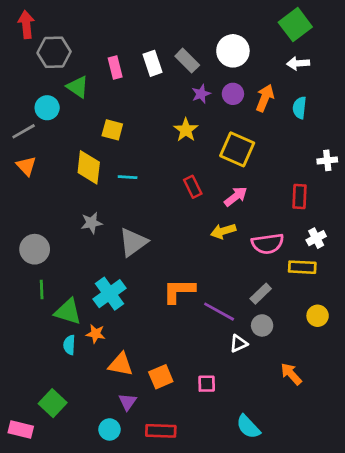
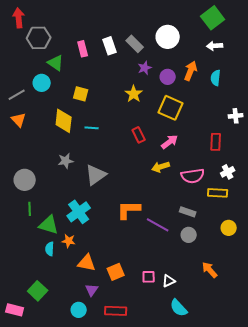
purple circle: (233, 94) -> (168, 77), moved
cyan circle: (47, 108) -> (42, 83), moved
gray rectangle: (261, 294) -> (188, 212), turned 63
white triangle: (238, 343) -> (169, 281), moved

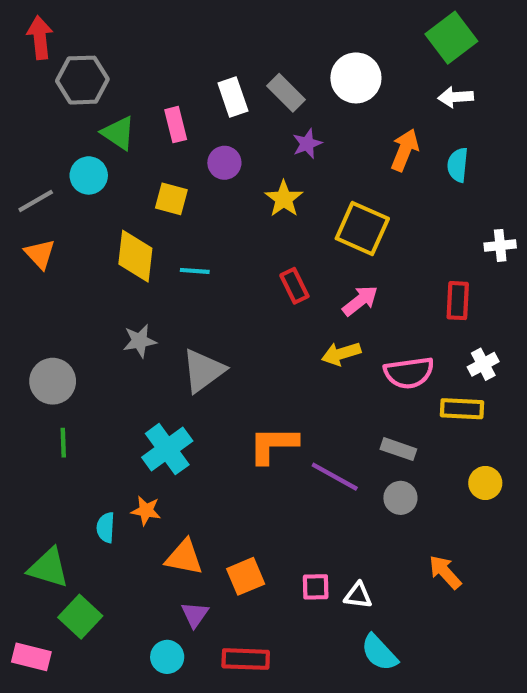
pink rectangle: (83, 49) -> (176, 125), moved
purple circle: (168, 77) -> (224, 163), moved
green triangle: (49, 225) -> (48, 568), moved
white triangle: (169, 281) -> (358, 595), turned 32

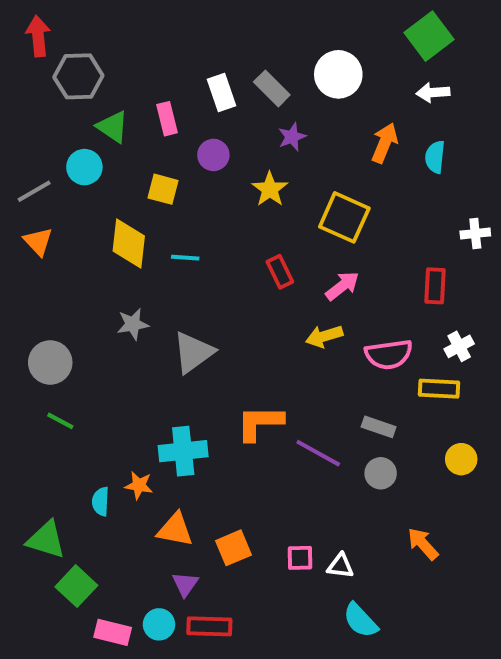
green line: (63, 443) -> (60, 421), turned -60
cyan cross: (167, 449) -> (183, 451), moved, turned 30
pink rectangle: (31, 657) -> (113, 632), moved
red rectangle: (246, 659) -> (209, 626), moved

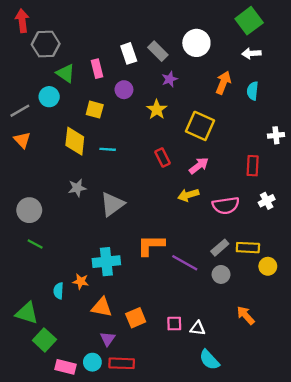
yellow rectangle: (439, 389) -> (248, 248), moved
gray rectangle: (379, 427) -> (220, 248), turned -60

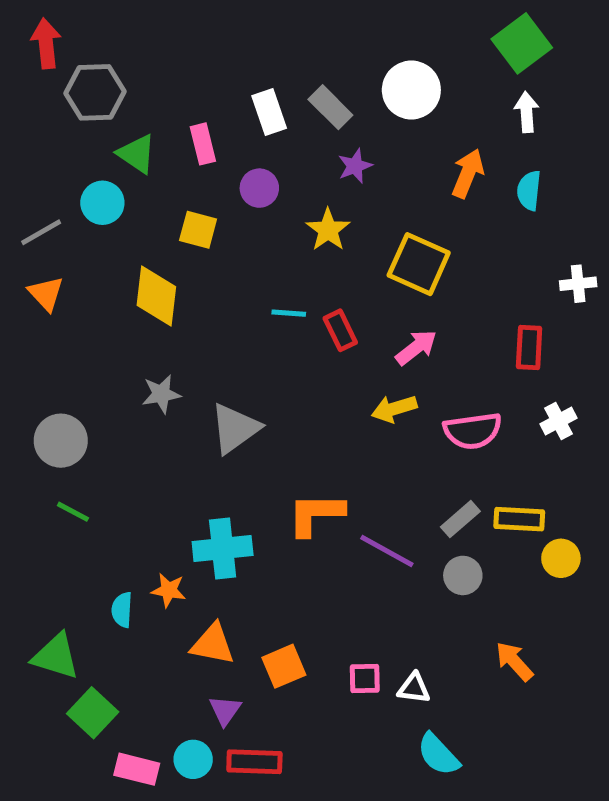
white arrow: (251, 53) -> (527, 112), turned 90
cyan line: (108, 149) -> (289, 313), moved

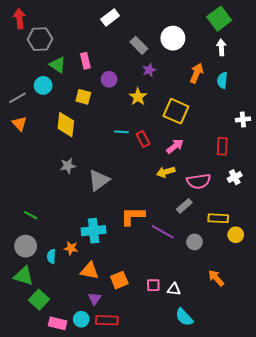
white rectangle: (269, 112) -> (110, 18), moved, turned 72
gray circle: (61, 441) -> (26, 246), moved
gray rectangle: (460, 519) -> (184, 206), moved

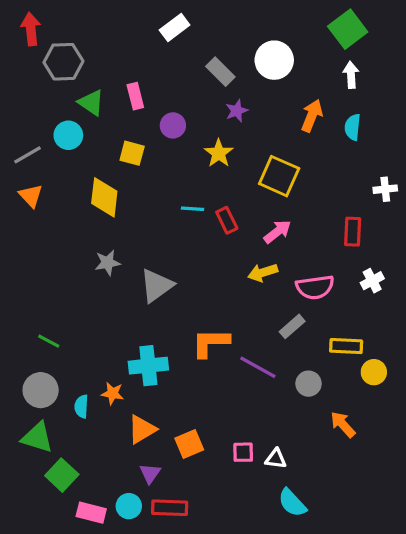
orange triangle: (89, 271) -> (142, 429), turned -42
orange arrow: (216, 278) -> (343, 424), moved

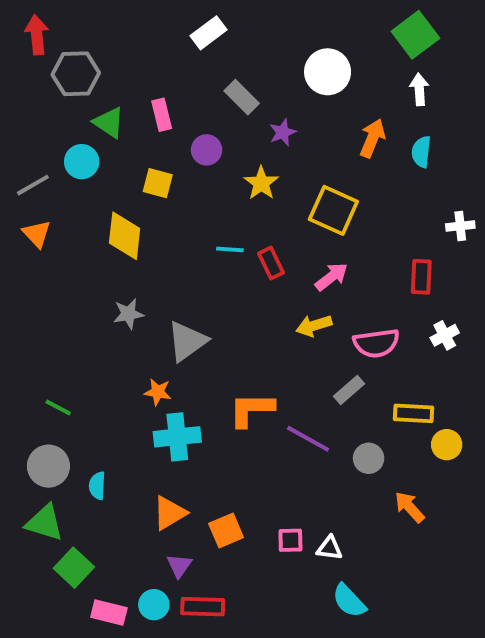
gray rectangle: (220, 72) -> (242, 97), moved
orange star: (112, 393) -> (158, 392), moved

